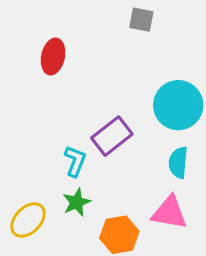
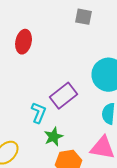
green star: (77, 202) -> (54, 137), moved

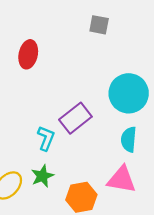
green star: (54, 137) -> (42, 176), moved

